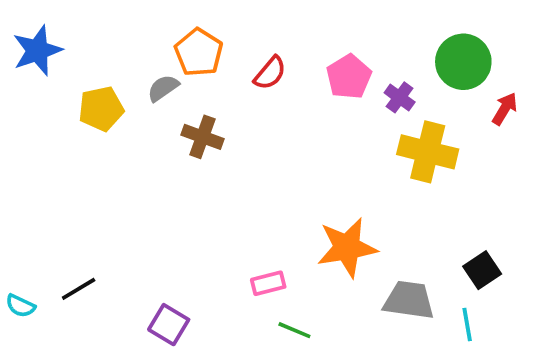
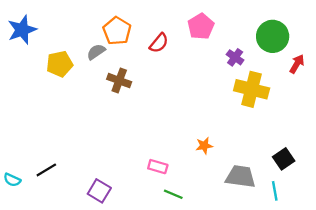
pink pentagon: (349, 77) -> (201, 26), moved
orange star: (347, 248) -> (204, 146), size x0.5
pink rectangle: (268, 283) -> (158, 167), turned 30

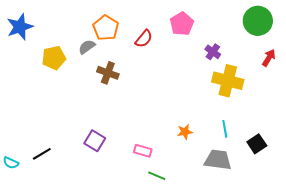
green circle: (273, 36) -> (258, 21), moved
purple square: (99, 191) -> (95, 141), moved
cyan line: (275, 191) -> (225, 129), moved

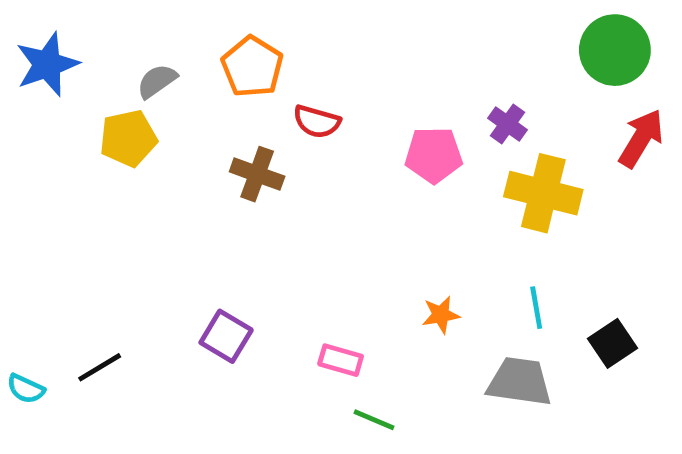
pink pentagon: (182, 24) -> (434, 155), moved, turned 30
red semicircle: (144, 39) -> (317, 122), moved, turned 66
gray semicircle: (87, 47) -> (157, 81), moved
red arrow: (269, 58) -> (641, 138), size x1.4

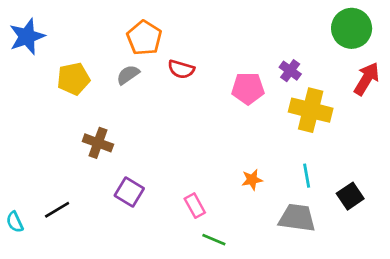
gray semicircle: (157, 81) -> (128, 75), moved
brown cross: (257, 174) -> (98, 143), moved
pink rectangle: (341, 360) -> (195, 206), turned 45
cyan semicircle: (26, 389) -> (15, 222), turned 40

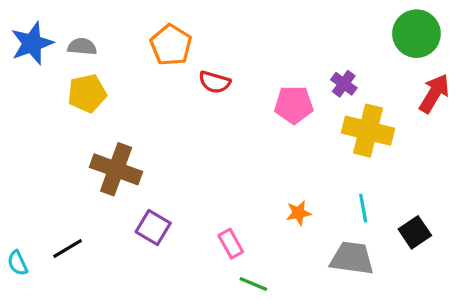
gray semicircle: (128, 75) -> (82, 47), moved, turned 40
brown cross: (98, 143) -> (116, 169), size x1.4

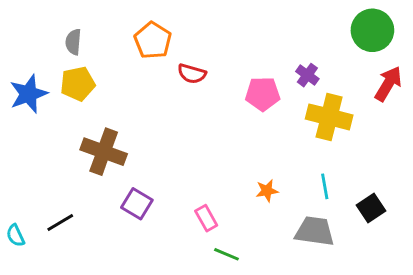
blue star: (32, 43) -> (29, 94), moved
gray semicircle: (82, 47) -> (73, 42), turned -90

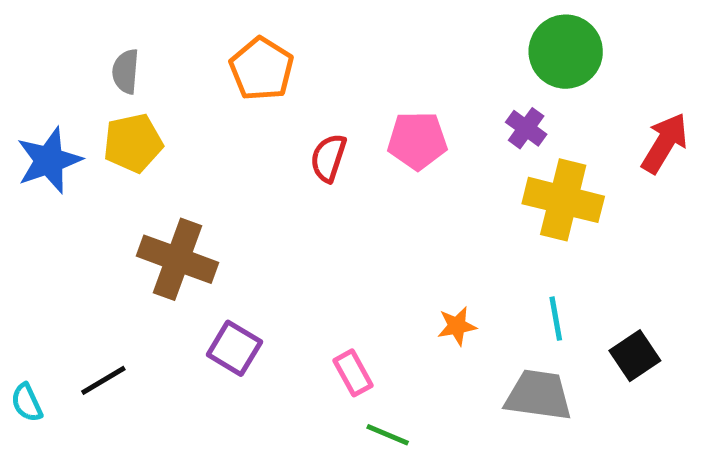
green circle: (372, 30) -> (566, 52), moved
red semicircle: (192, 74) -> (328, 158), moved, turned 92
pink pentagon: (263, 94) -> (417, 141), moved

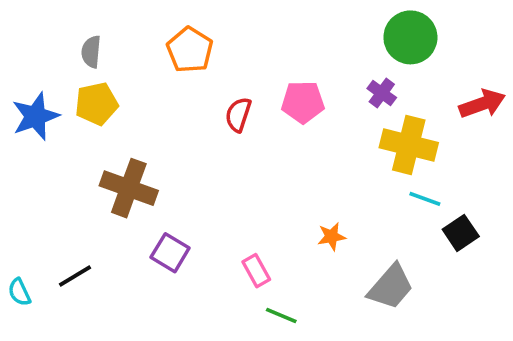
red arrow: (665, 143) -> (482, 104), turned 39
cyan line: (556, 319) -> (425, 199), moved, turned -60
black square: (635, 356) -> (461, 233), moved
gray trapezoid: (538, 395) -> (391, 287), turned 123

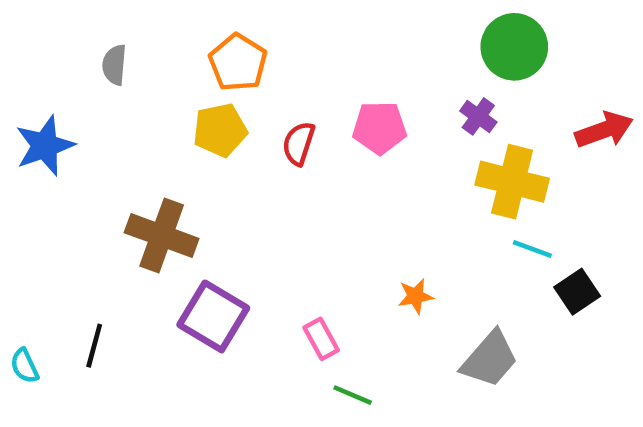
yellow pentagon: (97, 104) -> (220, 130), moved
purple square: (170, 253) -> (213, 316), size x1.4
black line: (75, 276) -> (94, 346), turned -44

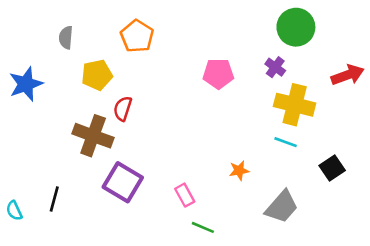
yellow pentagon: (220, 130) -> (97, 75), moved
red semicircle: (299, 143) -> (123, 109), moved
cyan line: (532, 249) -> (286, 142), moved

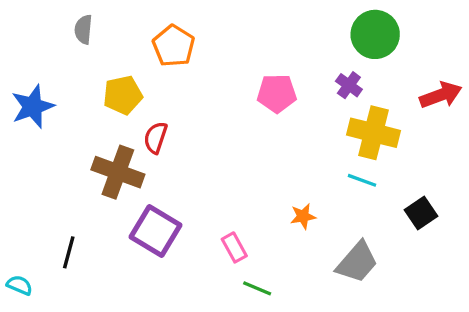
gray semicircle: (66, 37) -> (83, 30), moved
cyan semicircle: (14, 211) -> (20, 285), moved, turned 138

